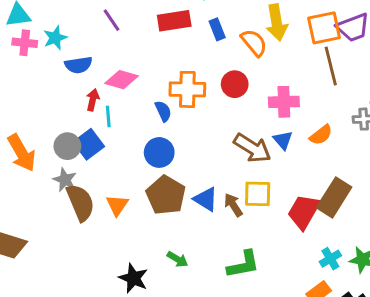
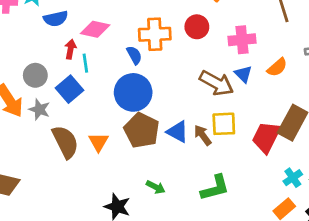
gray circle: (67, 146) -> (35, 75), moved
blue circle: (159, 152) -> (133, 92), size x1.4
gray star: (65, 180) -> (39, 109), moved

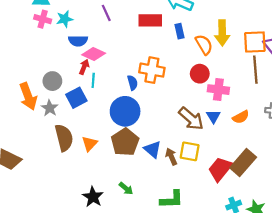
red circle: (197, 27) -> (200, 74), moved
pink diamond: (95, 29) -> (94, 54), moved

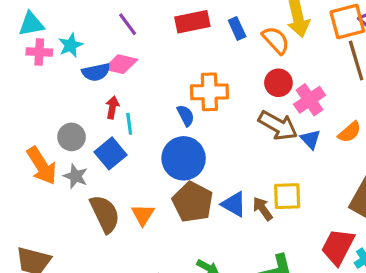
pink diamond: (94, 54) -> (121, 64), moved
pink cross: (218, 90) -> (310, 100), turned -30
brown arrow: (191, 119) -> (278, 126), moved
red trapezoid: (220, 169) -> (338, 247), moved

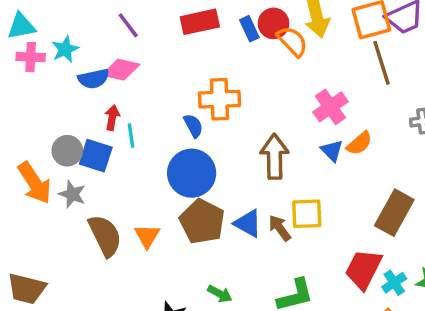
red circle: (278, 83) -> (274, 23), moved
brown arrow: (278, 126) -> (275, 157), moved, turned -120
orange semicircle: (350, 132) -> (359, 143), moved
blue square: (111, 153) -> (96, 156), moved, turned -32

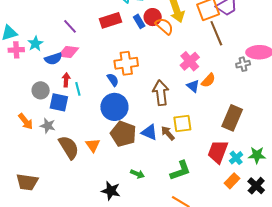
gray circle: (67, 151) -> (41, 90), moved
orange arrow: (35, 183) -> (26, 121), size x0.7

